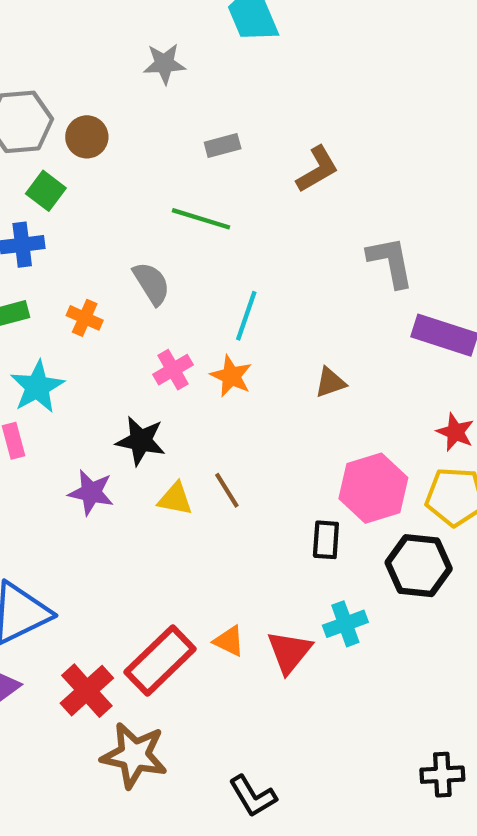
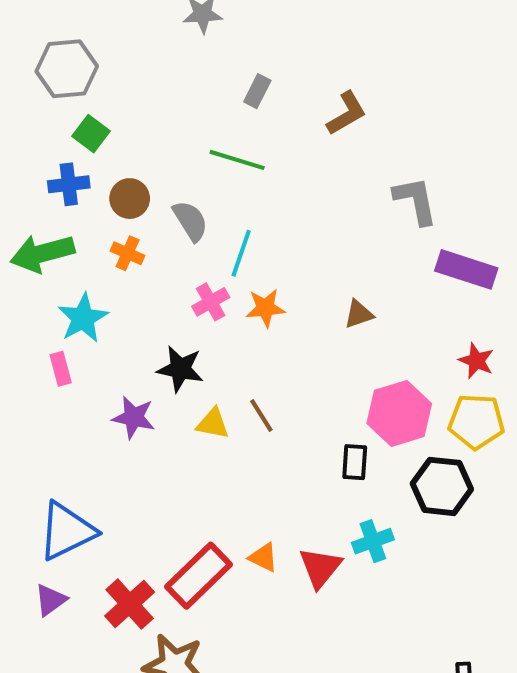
brown circle: (87, 137) -> (130, 199), moved
gray rectangle: (223, 146) -> (257, 91), turned -48
cyan line: (246, 316) -> (241, 253), moved
orange star: (231, 376) -> (265, 308), turned -30

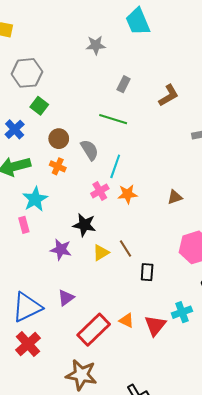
blue cross: (69, 184) -> (15, 129), moved, turned -36
yellow triangle: (213, 424) -> (101, 253), turned -42
black rectangle: (355, 462) -> (147, 272), moved
purple triangle: (51, 600) -> (66, 298), moved
red cross: (130, 604) -> (28, 344), moved

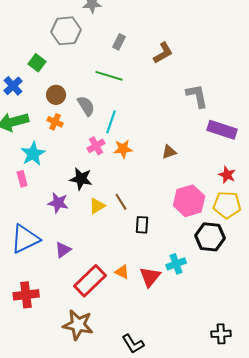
gray hexagon: (27, 73) -> (66, 31), moved
blue triangle: (27, 307) -> (25, 239), moved
red cross: (28, 344) -> (26, 295), turned 35

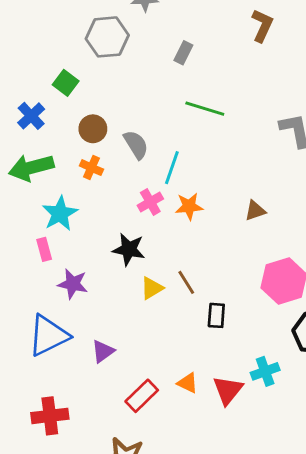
brown L-shape: (163, 53) -> (262, 25), moved, turned -35
green line: (109, 76) -> (205, 109), moved
purple star: (58, 203) -> (73, 284), moved
red rectangle: (90, 281) -> (142, 396), size x0.7

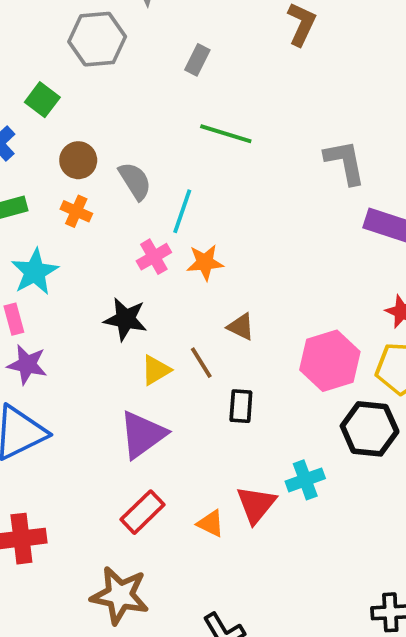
brown triangle: (255, 211) -> (241, 327), moved, turned 45
purple star: (73, 284) -> (27, 365), moved
purple triangle: (103, 351) -> (143, 435), moved, size x1.6
orange triangle: (188, 383) -> (211, 523), moved

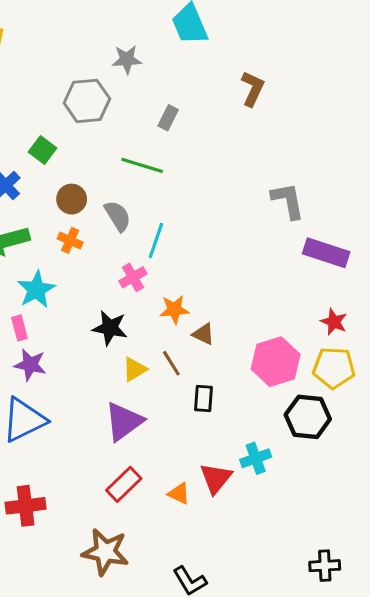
green line: (226, 134) -> (142, 165), moved
orange star: (205, 262) -> (174, 309), moved

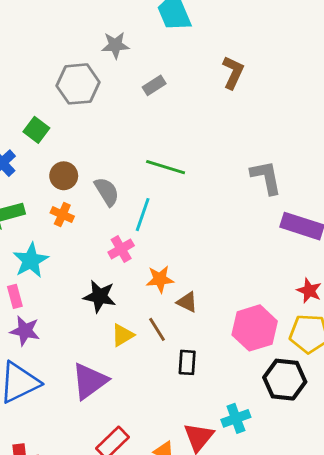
gray rectangle: (168, 118) -> (154, 85), moved, turned 30
green line: (142, 165) -> (166, 167), moved
purple triangle: (124, 421) -> (90, 381), moved

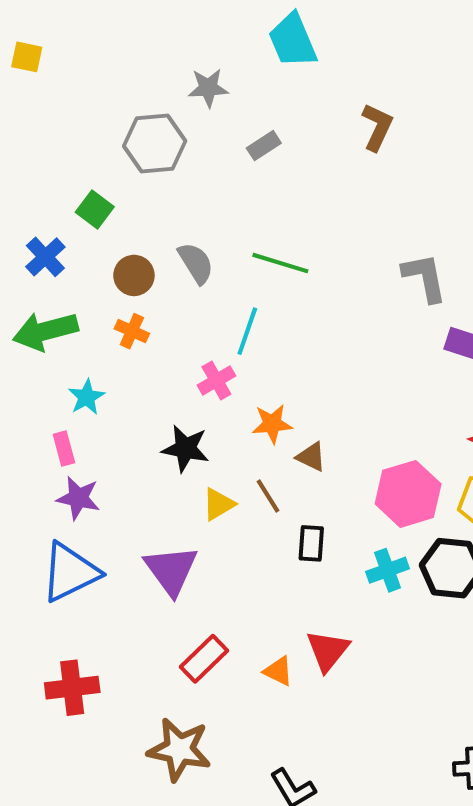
gray semicircle: (107, 192) -> (196, 263), moved
cyan star: (31, 260) -> (87, 397), size x0.7
purple triangle: (90, 381) -> (171, 570), turned -30
cyan cross: (236, 418) -> (387, 570), moved

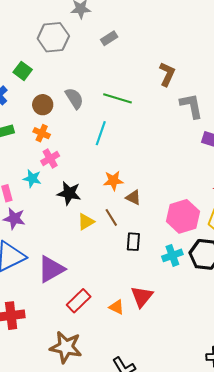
brown L-shape: (377, 127) -> (167, 74), moved
pink cross: (216, 381) -> (50, 158), moved
cyan star: (87, 397) -> (32, 178), moved, turned -30
purple triangle: (171, 570) -> (51, 269), moved, turned 36

